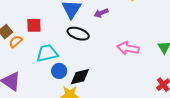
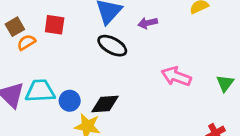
cyan trapezoid: (47, 53) -> (40, 91), moved
blue circle: (59, 71) -> (70, 101), moved

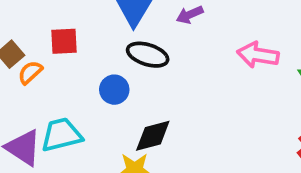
pink arrow: (176, 76) -> (258, 55), moved
blue circle: (70, 101) -> (114, 90), moved

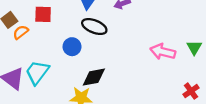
pink arrow: (258, 55) -> (163, 52), moved
cyan trapezoid: (61, 135) -> (37, 72), turned -44

